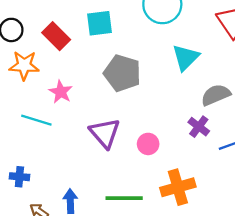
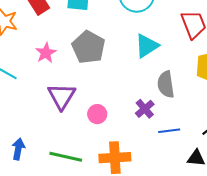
pink star: (61, 92) -> (46, 53), moved
gray semicircle: (216, 95) -> (166, 84), turned -88

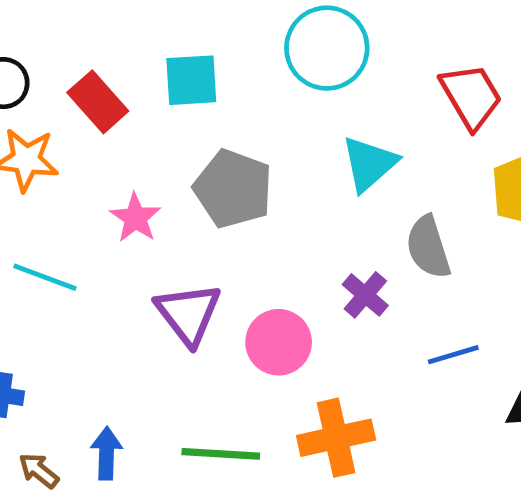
purple cross: (145, 109) -> (365, 295), moved
pink circle: (97, 114) -> (279, 342), size x1.4

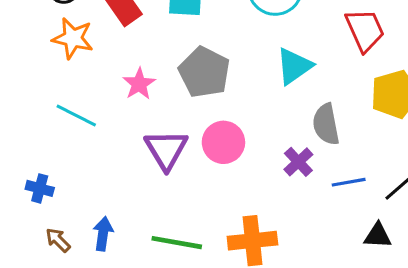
purple cross: (365, 295) -> (298, 162), moved
pink circle: (279, 342) -> (223, 142), moved
blue line: (453, 355) -> (349, 182), moved

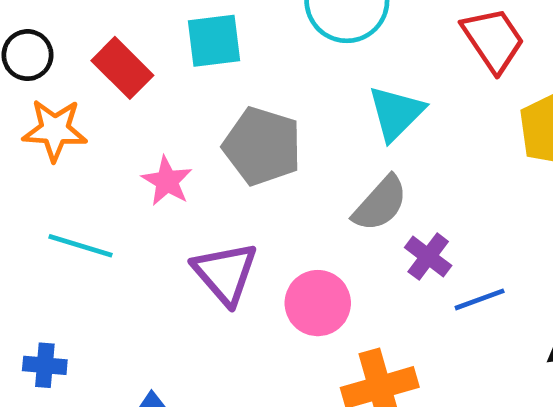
gray semicircle: (326, 124) -> (380, 204), moved, turned -117
pink circle: (223, 142) -> (318, 303), moved
blue line: (349, 182) -> (480, 299), moved

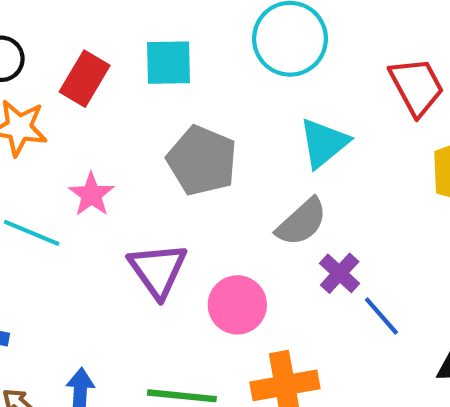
red rectangle: (122, 68) -> (85, 79), turned 70
pink star: (167, 181) -> (91, 195), moved
blue line: (480, 299) -> (381, 316), turned 63

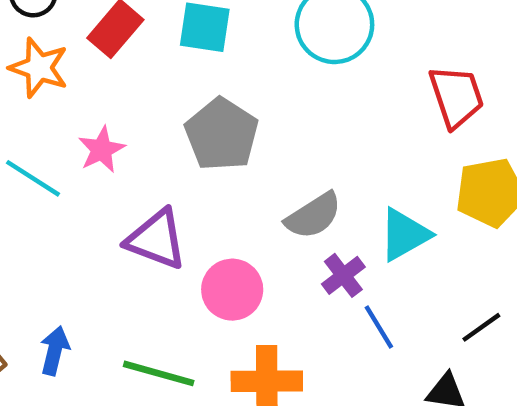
cyan triangle: (324, 143) -> (405, 235), moved
purple triangle: (158, 270) -> (156, 239), turned -44

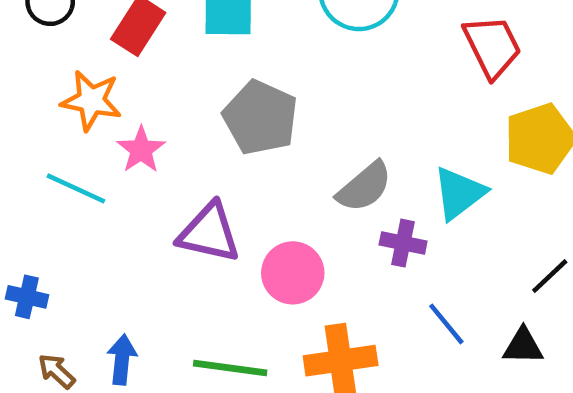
orange star: (39, 68) -> (91, 100), moved
purple cross: (343, 275) -> (403, 243), turned -33
blue line: (379, 327) -> (446, 324), moved

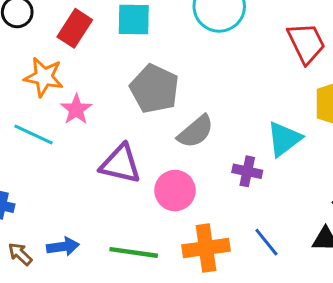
gray semicircle: (364, 187) -> (196, 132), moved
blue line: (446, 324) -> (266, 242), moved
blue arrow: (122, 359) -> (63, 247), turned 76

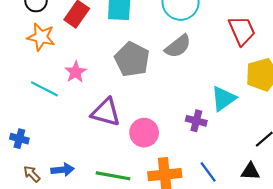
orange star: (44, 77) -> (41, 37), moved
gray semicircle: (196, 132) -> (178, 46), moved

